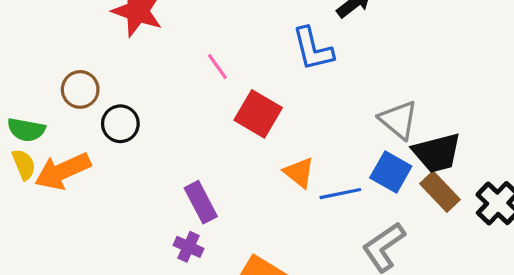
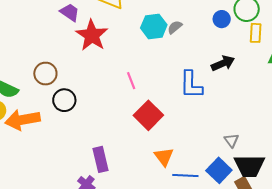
gray triangle: (398, 120) -> (232, 140), size x0.6

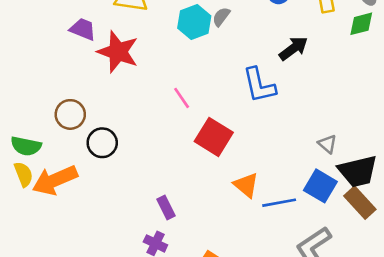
purple rectangle: (100, 159) -> (166, 207), size x0.7

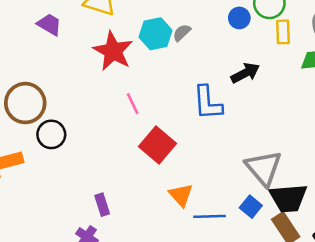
red star: (118, 52) -> (113, 51), moved
brown circle: (70, 114) -> (25, 103), size x1.4
gray triangle: (327, 144) -> (264, 168), size x2.0
blue square: (320, 186) -> (251, 207), size x0.7

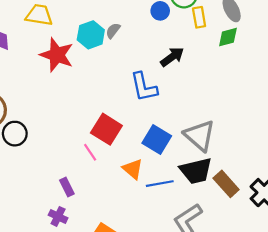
pink line: (133, 104) -> (90, 152), moved
black trapezoid: (288, 198) -> (196, 171), moved
blue square: (251, 207) -> (157, 139), moved, size x1.5

